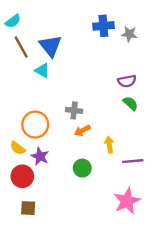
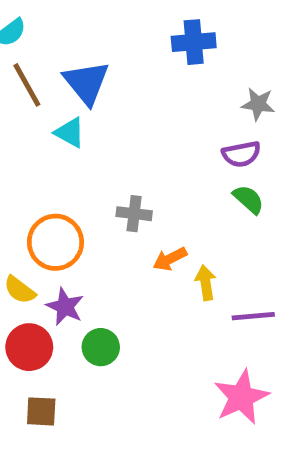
gray star: (129, 34) -> (258, 104), moved
orange arrow: (82, 130) -> (170, 259), moved
green circle: (82, 168) -> (101, 347), moved

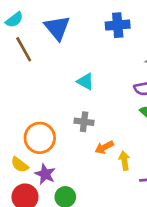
blue triangle: (86, 83) -> (57, 28), moved
cyan triangle: (70, 133) -> (85, 81), moved

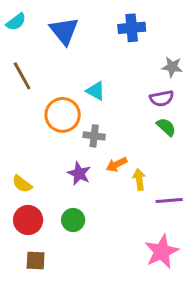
brown line: (24, 49) -> (22, 76), moved
orange circle: (40, 138) -> (63, 115), moved
purple star: (45, 174) -> (79, 173), moved

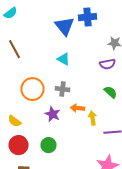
blue triangle: (64, 31) -> (64, 26), moved
orange circle: (63, 115) -> (32, 89), moved
green semicircle: (166, 127) -> (110, 92), moved
orange arrow: (117, 164) -> (78, 108), turned 32

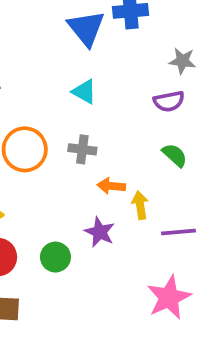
purple star: (52, 114) -> (100, 232), moved

